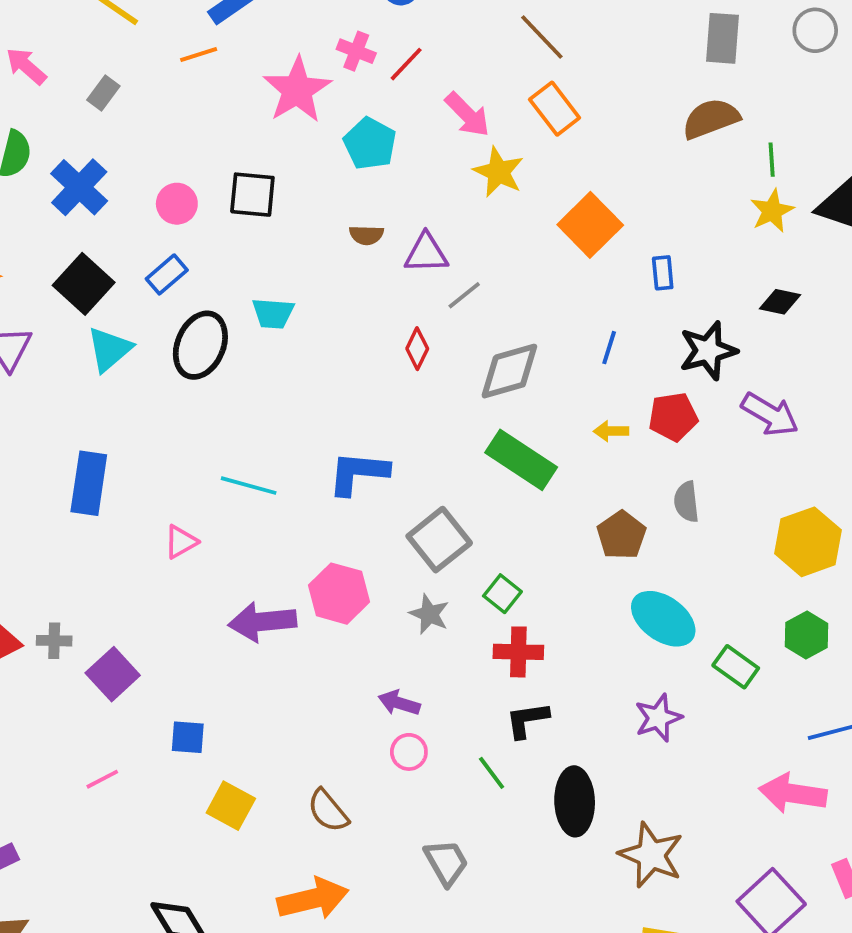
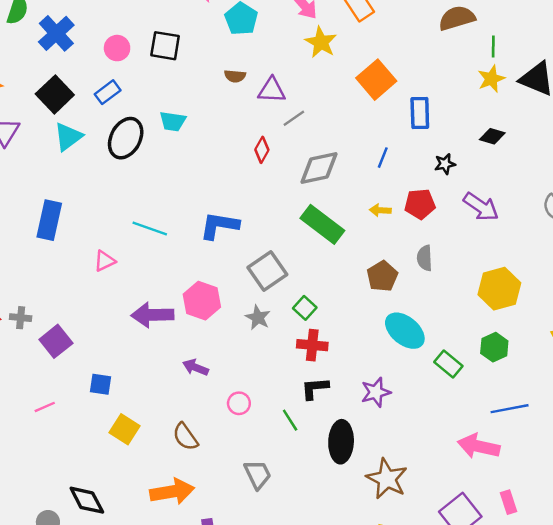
blue rectangle: (663, 273) -> (420, 113), size x1.5
black star: (708, 351) -> (445, 164), size x0.6
purple arrow: (399, 703) -> (195, 367), moved
purple star: (658, 718) -> (376, 392), moved

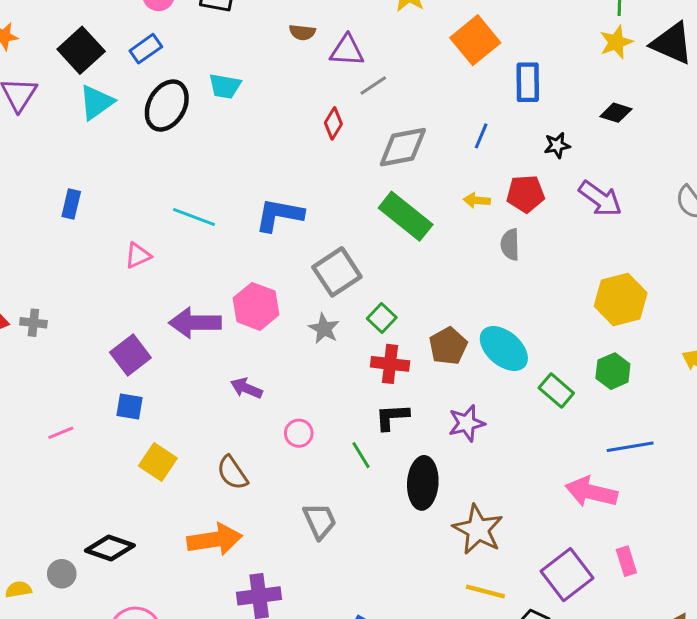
blue rectangle: (49, 220) -> (71, 204), size x0.6
gray semicircle: (425, 258) -> (510, 244), moved
brown pentagon: (382, 276) -> (448, 346), moved
purple square: (56, 341) -> (130, 355), moved
black diamond: (87, 500) -> (110, 548), turned -45

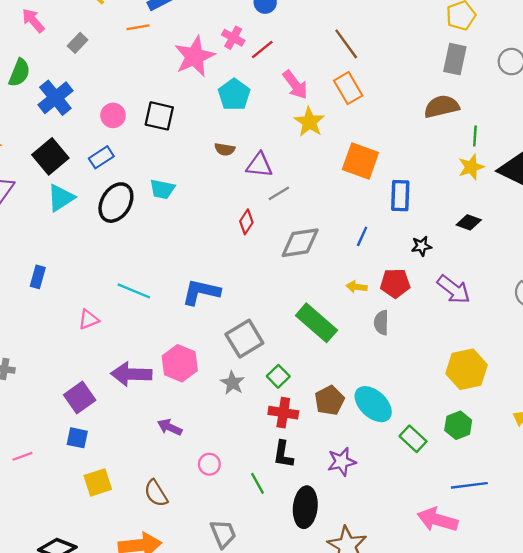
orange square: (475, 40) -> (360, 161), turned -33
green rectangle: (406, 216) -> (316, 323), moved
black L-shape: (392, 417) -> (283, 454), turned -80
yellow square: (158, 462) -> (98, 482), turned 36

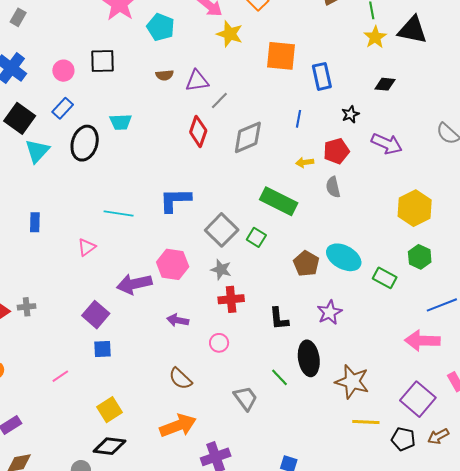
red diamond: (246, 222) -> (198, 131), size x1.4
green square: (278, 376) -> (256, 237), moved
red cross: (283, 413) -> (231, 299), moved
yellow square: (98, 482) -> (109, 410), moved
green line: (258, 483) -> (279, 377), moved

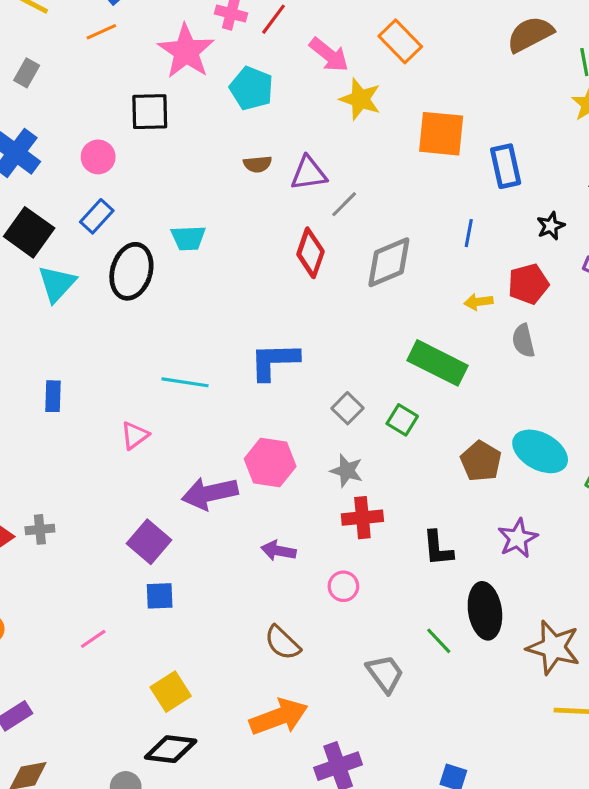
black square: (102, 61) -> (150, 112), moved
gray square: (222, 230) -> (347, 408), size x0.6

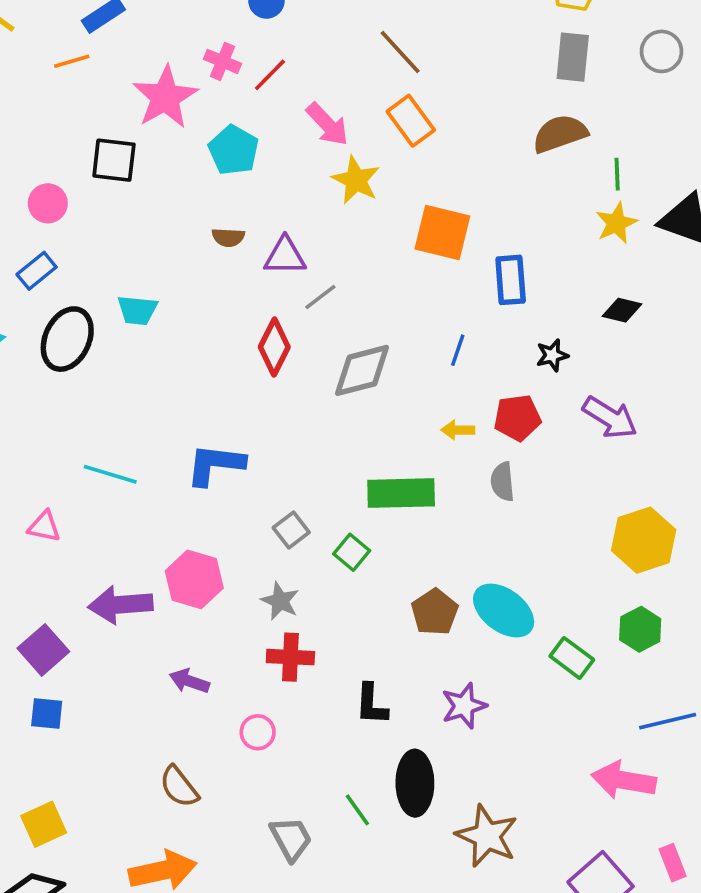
green rectangle: (438, 363) -> (401, 493), turned -36
pink triangle: (135, 435) -> (44, 527), turned 40

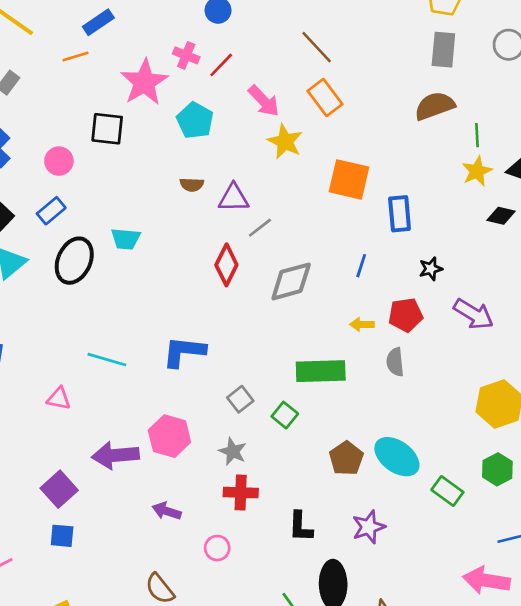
black diamond: (622, 310) -> (501, 216), moved

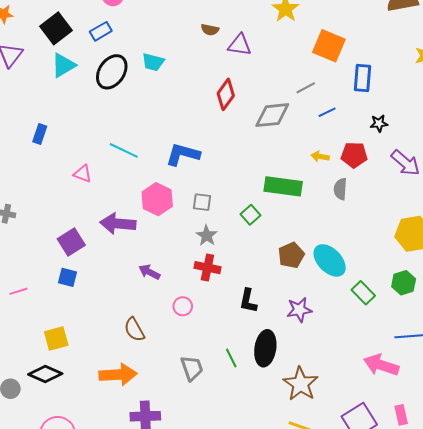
gray line: (260, 228) -> (306, 88), moved
blue line: (361, 266) -> (327, 112), turned 36
gray square: (240, 399) -> (202, 202), moved, turned 36
pink hexagon: (169, 436) -> (157, 199), moved

